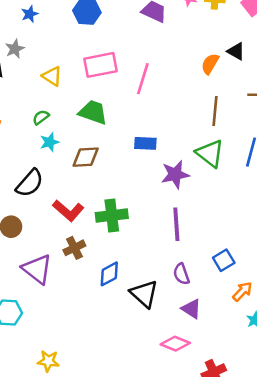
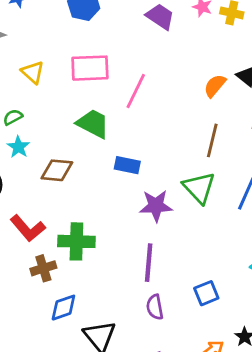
green trapezoid: (93, 112) -> (93, 124), moved
cyan star: (50, 142) -> (18, 147), turned -30
brown cross: (74, 248) -> (43, 268), moved
blue square: (224, 260) -> (206, 293), moved
purple semicircle: (181, 274) -> (155, 307), moved

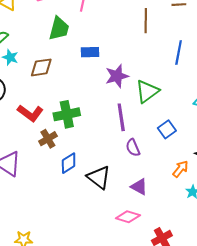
green trapezoid: (93, 124) -> (59, 29), turned 90
green triangle: (199, 188) -> (147, 91), moved, turned 50

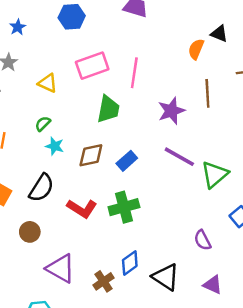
blue rectangle: (90, 52) -> (127, 161), moved, turned -36
purple star: (117, 76) -> (171, 111), moved
purple line: (121, 117) -> (179, 157), moved, turned -48
brown cross: (48, 139) -> (104, 281), moved

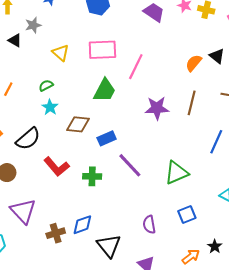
purple line: (179, 157) -> (130, 165), moved
green cross: (124, 207) -> (92, 176), size x0.7

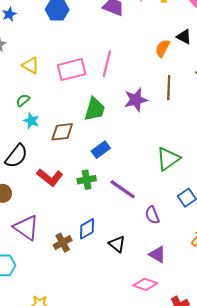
pink rectangle: (102, 50) -> (72, 70), moved
green trapezoid: (105, 90) -> (95, 109), moved
blue rectangle: (107, 138) -> (101, 150), moved
purple line: (130, 165) -> (123, 189), moved
black triangle: (109, 246) -> (117, 244), size x0.7

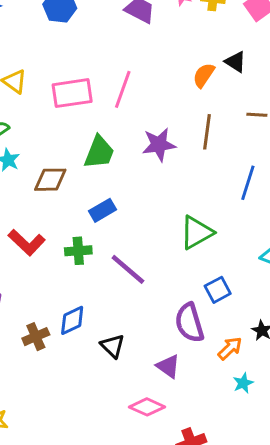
purple semicircle: (152, 215) -> (189, 323), moved, size x1.5

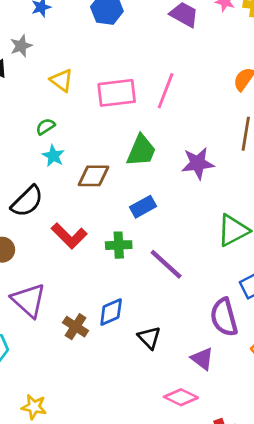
purple star: (159, 145) -> (198, 163), moved
brown cross: (36, 337) -> (76, 327), turned -35

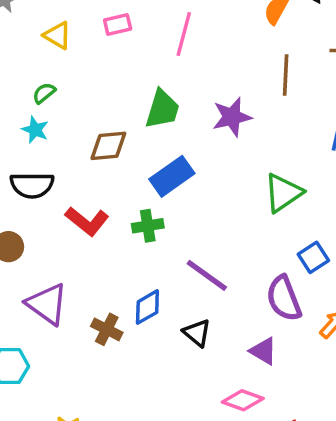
pink rectangle: (117, 93) -> (118, 24), moved, size x0.6
cyan star: (53, 156) -> (35, 130), moved
black semicircle: (27, 201) -> (32, 185), turned 51
blue rectangle: (143, 207) -> (172, 176), size x1.4
purple line: (166, 264) -> (207, 275), moved

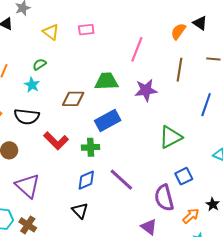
pink line: (184, 34) -> (137, 49), moved
green trapezoid: (162, 109) -> (106, 81), turned -115
blue diamond: (147, 307) -> (86, 180), moved
brown cross: (107, 329) -> (28, 225), moved
black triangle: (197, 333) -> (80, 211), moved

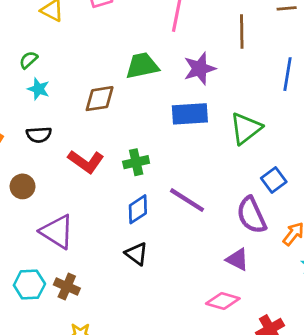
green semicircle: (40, 64) -> (28, 60), moved
black semicircle: (27, 117) -> (39, 135), size x0.7
blue rectangle: (108, 120) -> (190, 114), moved, turned 35

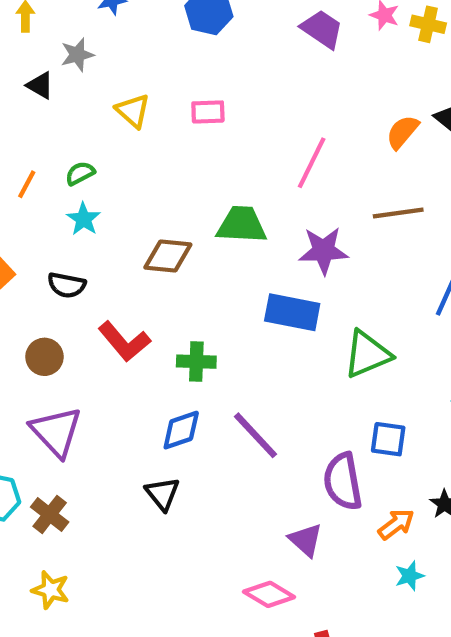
brown line: (242, 31) -> (398, 213), turned 68
blue square: (274, 180) -> (388, 439), turned 30
brown circle: (23, 186) -> (44, 357), moved

